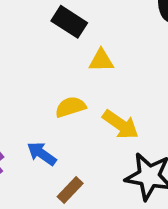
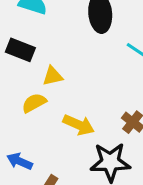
yellow semicircle: (71, 107) -> (34, 103), moved

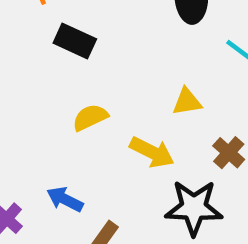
yellow triangle: (53, 76) -> (187, 102), moved

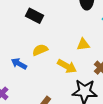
blue arrow: (65, 199) -> (19, 64), moved

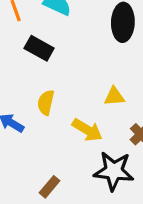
yellow semicircle: (40, 50) -> (46, 103), turned -56

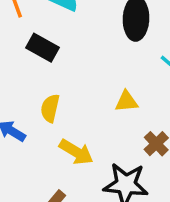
yellow arrow: (87, 130) -> (76, 152), moved

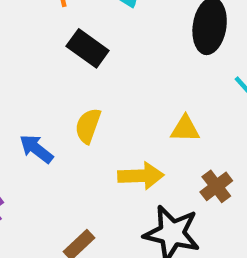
yellow arrow: (76, 152) -> (141, 176), moved, turned -40

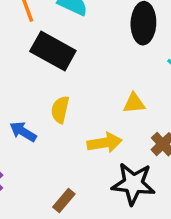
black rectangle: (88, 48) -> (53, 51), size x1.4

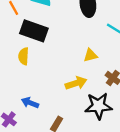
yellow semicircle: (60, 110) -> (24, 56), moved
blue arrow: (23, 132) -> (30, 103), moved

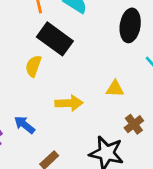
yellow arrow: (76, 83) -> (69, 103), moved

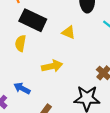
yellow triangle: (115, 89) -> (69, 32), moved, turned 32

